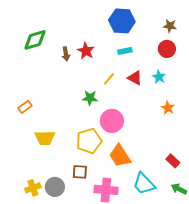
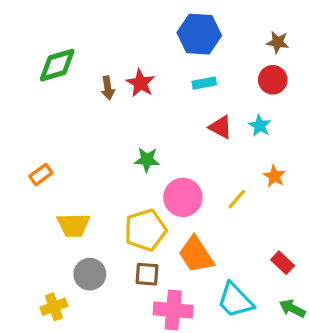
yellow line: (109, 79) -> (237, 199), moved
brown square: (80, 172) -> (147, 274), moved
gray circle: (55, 187) -> (90, 274), moved

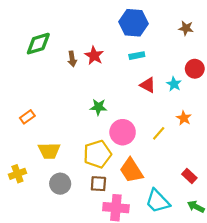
red circle: (273, 80) -> (195, 69), moved
yellow cross: (54, 307) -> (17, 174), moved

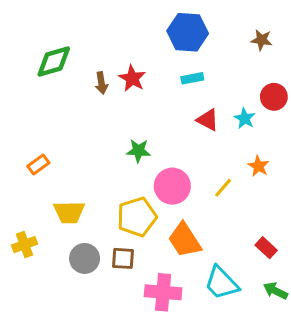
brown square: (98, 184) -> (123, 258), moved

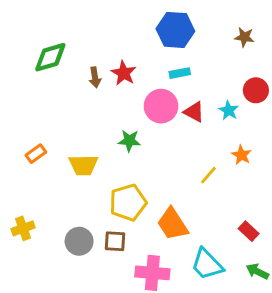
pink circle: (172, 186) -> (161, 106), moved
yellow trapezoid: (69, 212) -> (83, 165), moved

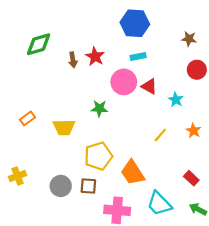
brown star: (244, 37) -> (189, 39), moved
cyan star: (229, 110) -> (176, 100), moved
orange star: (242, 155) -> (193, 131), moved

